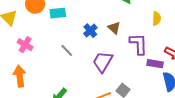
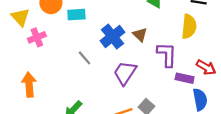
yellow semicircle: (157, 18) -> (189, 27), size x1.5
blue cross: (90, 31) -> (112, 37), size x1.5
pink cross: (25, 45) -> (37, 37), moved, turned 35

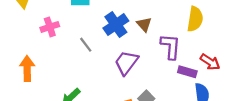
pink cross: (37, 37) -> (50, 27), moved

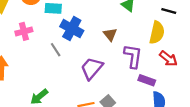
blue cross: (116, 25) -> (72, 29), moved, turned -30
red arrow: (210, 62) -> (168, 59), moved

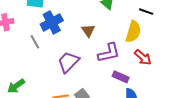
blue cross: (72, 29) -> (52, 22), turned 30
purple L-shape: (133, 56) -> (109, 53), turned 65

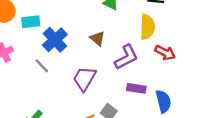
purple rectangle: (121, 77) -> (136, 88), moved

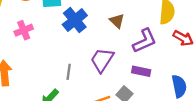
gray line: (42, 66) -> (69, 72), moved, turned 49
purple rectangle: (136, 88) -> (141, 71), moved

